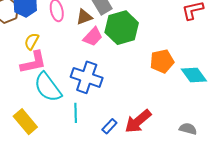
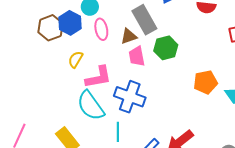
green hexagon: (122, 28) -> (166, 48), size x0.7
pink trapezoid: (93, 37) -> (137, 56), turned 125
pink L-shape: (33, 62) -> (98, 77), moved

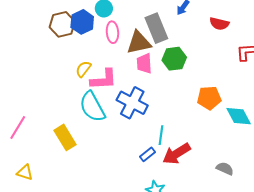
brown triangle: (129, 36) -> (139, 43), size x1.5
yellow semicircle: (76, 59) -> (83, 69), moved
cyan line: (118, 132) -> (161, 135), moved

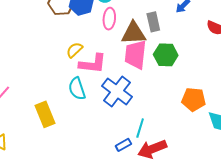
gray rectangle: (156, 28) -> (153, 22), size x0.7
pink trapezoid: (144, 63) -> (135, 55), size x1.4
cyan semicircle: (92, 107) -> (77, 89), size x0.7

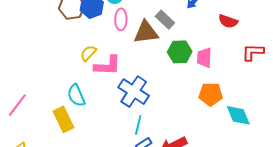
gray rectangle: (153, 22) -> (165, 20), turned -30
pink trapezoid: (135, 55) -> (204, 58), moved, size x0.7
cyan semicircle: (77, 89) -> (76, 95), moved
cyan line: (140, 128) -> (138, 125), moved

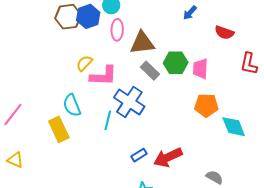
gray rectangle: (165, 20) -> (150, 71), moved
red L-shape: (253, 52) -> (249, 64), turned -80
cyan line: (138, 125) -> (108, 120), moved

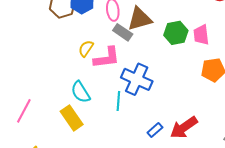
gray rectangle: (150, 71) -> (123, 32), moved

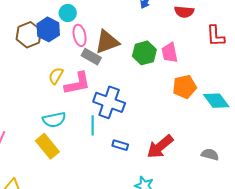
cyan semicircle: (81, 92) -> (54, 120), turned -65
blue rectangle: (155, 130) -> (120, 145), moved, turned 63

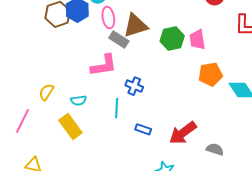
yellow semicircle: (56, 76) -> (46, 92), moved
blue cross: (109, 102) -> (134, 86), size x0.6
cyan semicircle: (54, 120) -> (79, 100), size x0.7
gray semicircle: (210, 154) -> (215, 149), moved

